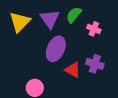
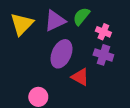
purple triangle: (50, 19) -> (55, 21), turned 40
purple cross: (95, 64) -> (103, 55), moved

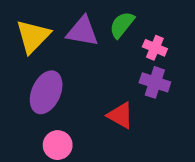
purple triangle: (55, 21) -> (82, 31), turned 35
purple ellipse: (61, 54) -> (46, 92), moved

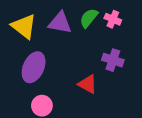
yellow triangle: (33, 36) -> (24, 26), turned -36
pink cross: (155, 48) -> (113, 19), moved

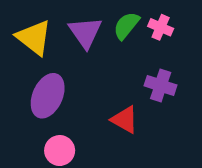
purple triangle: (60, 23) -> (85, 32), turned 45

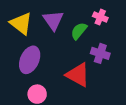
green semicircle: (126, 26) -> (79, 31), moved
red triangle: (125, 120) -> (78, 75), size x1.4

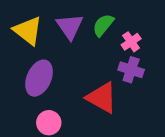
pink cross: (100, 17) -> (131, 42), moved, turned 32
green semicircle: (79, 31) -> (103, 25), moved

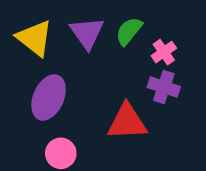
red triangle: (102, 98) -> (127, 122), turned -32

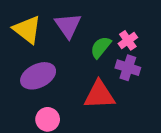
green semicircle: (129, 31) -> (101, 47), moved
purple ellipse: (49, 97) -> (38, 76), turned 40

